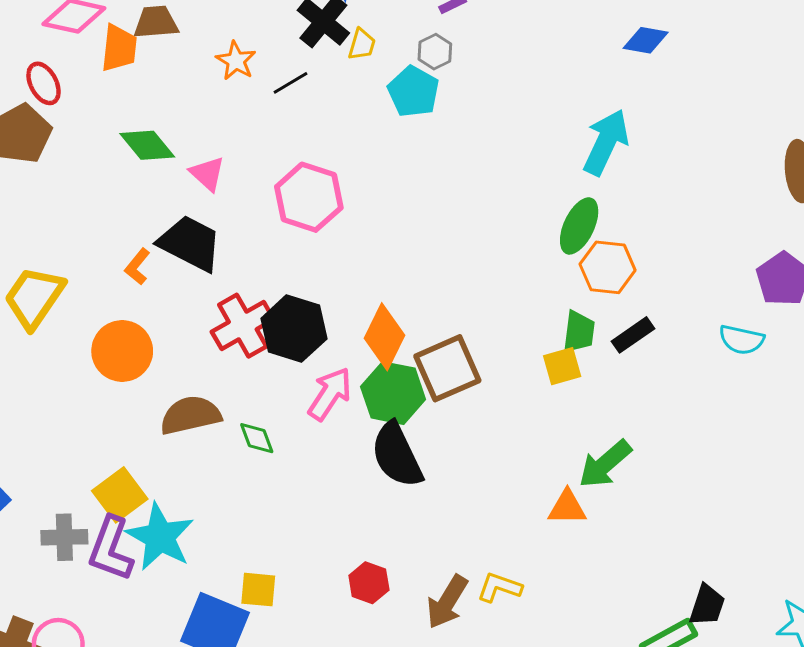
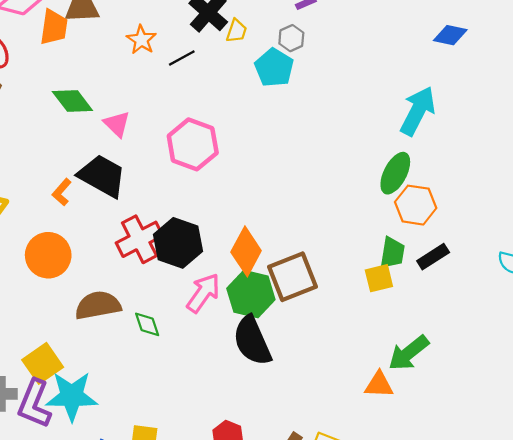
cyan star: (160, 537) -> (72, 396), turned -30

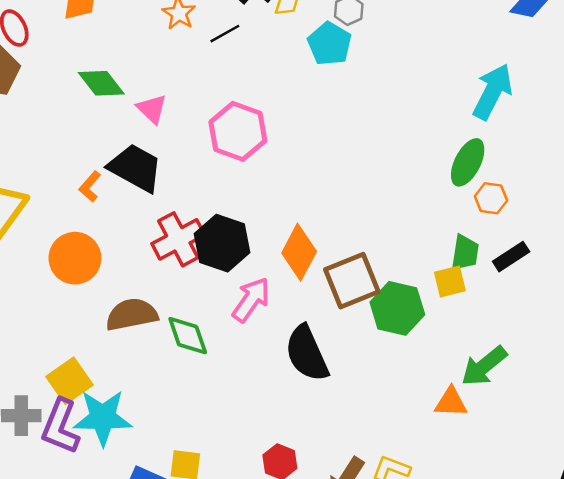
orange hexagon: (416, 205) -> (491, 198), size x0.7
green hexagon: (251, 294) -> (397, 308), moved
green diamond: (147, 324) -> (188, 336), size x1.4

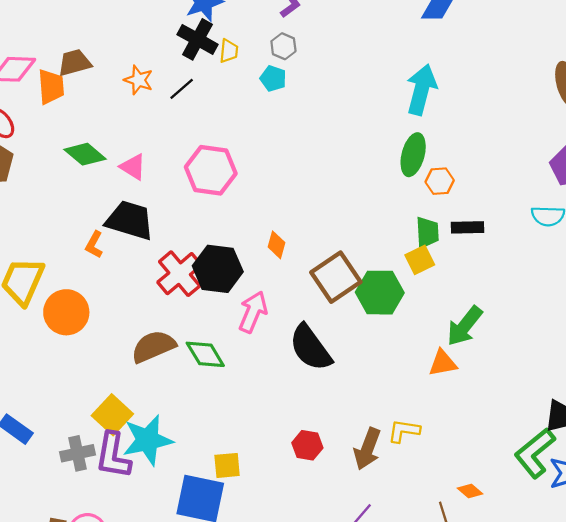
cyan pentagon: (330, 44) -> (273, 78), size x0.7
orange diamond: (299, 252) -> (276, 245), moved, size x0.6
black rectangle: (511, 257) -> (468, 227), turned 44
orange circle: (75, 258) -> (66, 312), moved

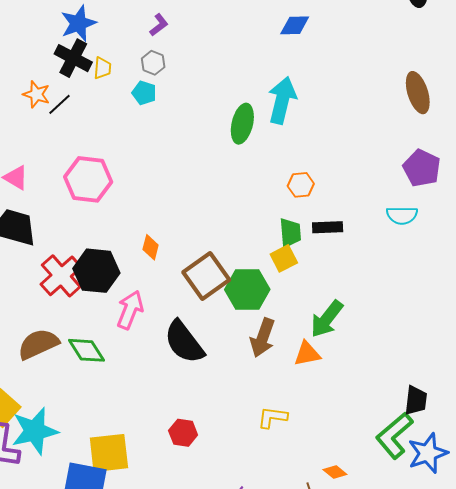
orange star: (139, 80) -> (36, 94), moved
green ellipse: (413, 155) -> (242, 124), moved
brown arrow: (367, 449) -> (263, 338), moved
yellow square: (227, 465) -> (109, 453), size x1.6

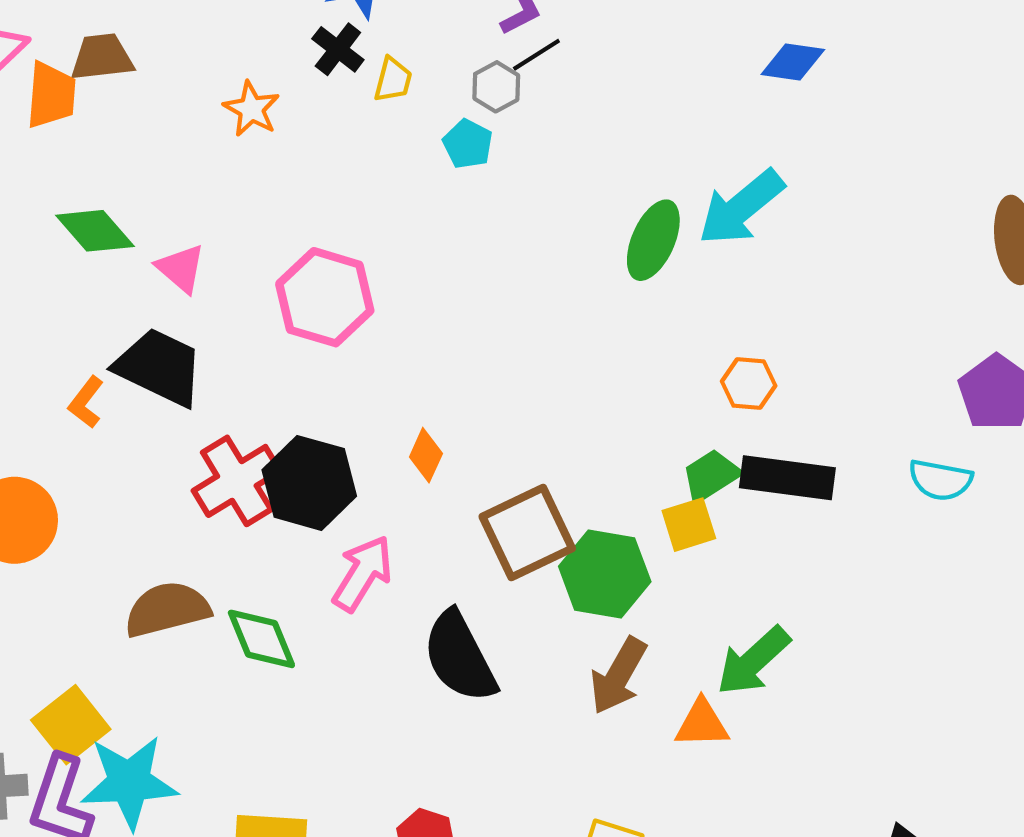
black cross: (73, 58) -> (338, 49), size x0.7
cyan arrow: (282, 100) -> (741, 207), turned -153
black line: (60, 104) -> (536, 55), moved
black rectangle: (328, 227) -> (787, 478), size x1.5
green trapezoid: (290, 233) -> (711, 476), turned -128

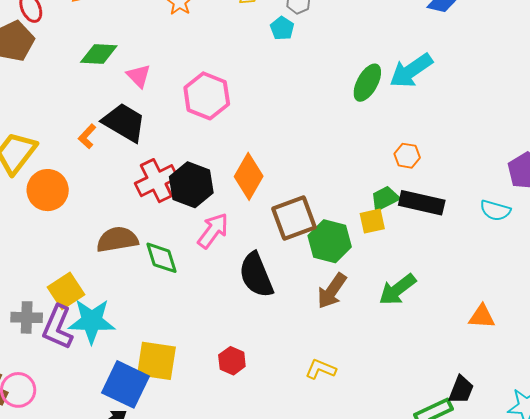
green diamond: (95, 231) -> (99, 54), turned -51
orange diamond: (426, 455) -> (249, 176), size x1.8
orange triangle: (702, 724) -> (482, 317), moved

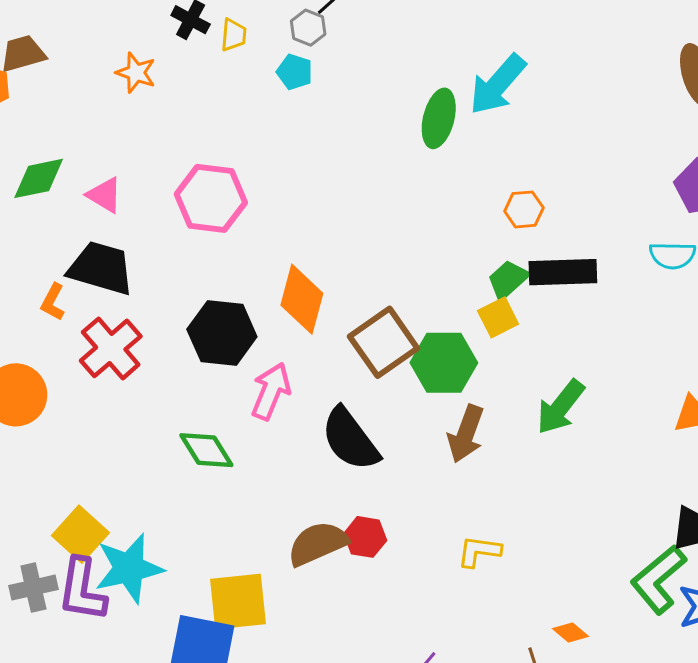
red cross: (156, 181) -> (111, 348), moved
brown semicircle: (117, 240) -> (318, 544), moved
red hexagon: (232, 361) -> (365, 537), moved

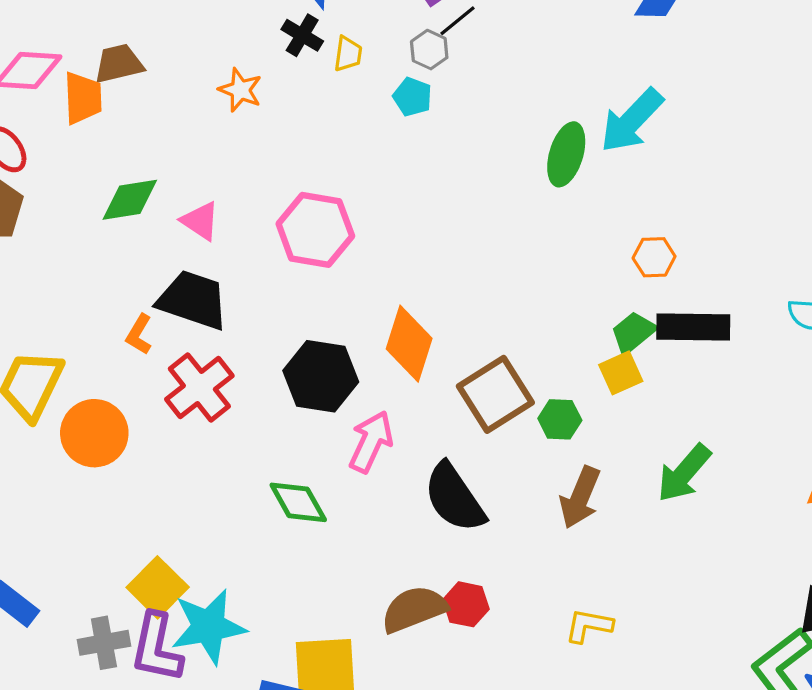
green hexagon: (444, 363) -> (560, 419), size x0.6

